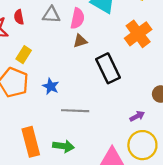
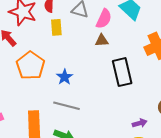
yellow rectangle: (24, 55) -> (56, 27), moved, turned -49
gray line: (75, 111) -> (67, 106), moved

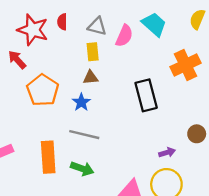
yellow rectangle: (56, 27) -> (93, 52), moved
brown triangle: (102, 41) -> (90, 77), moved

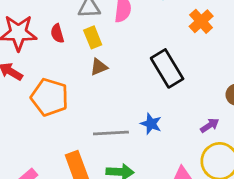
red semicircle: (62, 22) -> (57, 33), moved
orange cross: (186, 65) -> (201, 21), size x0.7
blue star: (81, 102) -> (151, 124), moved

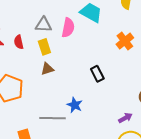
black rectangle: (167, 68) -> (97, 74), size x0.6
blue star: (151, 124) -> (75, 105), moved

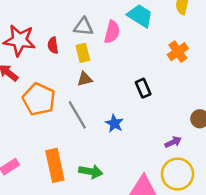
gray line: (53, 118) -> (77, 115), moved, turned 55

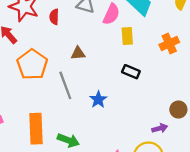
yellow rectangle: (83, 53) -> (127, 36), moved
black rectangle: (143, 88) -> (131, 72), turned -54
purple arrow: (173, 142) -> (160, 128), moved

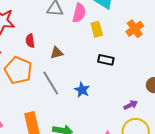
red semicircle: (54, 17) -> (30, 41), moved
purple arrow: (160, 128) -> (131, 105), moved

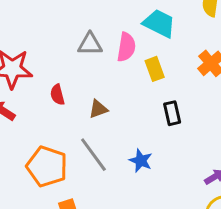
black rectangle: (106, 60) -> (172, 113), turned 70
orange pentagon: (18, 70) -> (47, 166), moved

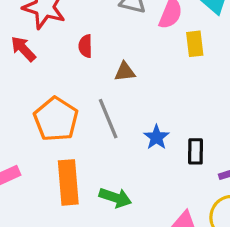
black rectangle: (172, 113) -> (196, 151), moved

